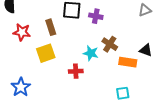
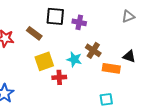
brown rectangle: (51, 27) -> (34, 33), turned -35
yellow square: (46, 53) -> (44, 61), moved

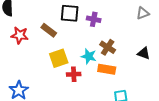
orange rectangle: (111, 68) -> (107, 69), moved

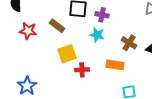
brown cross: (108, 47) -> (129, 43), moved
cyan star: (89, 56) -> (97, 35), moved

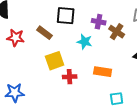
purple cross: (102, 15) -> (99, 22), moved
brown cross: (129, 43) -> (117, 32), moved
blue star: (27, 86) -> (15, 93), turned 30

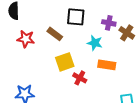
orange rectangle: (103, 72) -> (107, 65), moved
red cross: (70, 77) -> (80, 78), turned 32

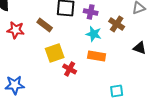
purple cross: (109, 23) -> (91, 12), moved
cyan star: (95, 43) -> (94, 34), moved

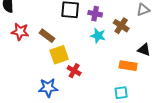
brown rectangle: (45, 25) -> (47, 36), moved
orange rectangle: (97, 56) -> (128, 66), moved
blue star: (15, 85) -> (48, 88), moved

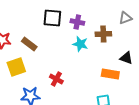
brown cross: (121, 26) -> (103, 34), turned -35
yellow square: (59, 55) -> (16, 67), moved

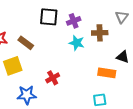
gray triangle: (125, 18) -> (122, 17), turned -32
purple cross: (77, 22) -> (74, 21), turned -32
red cross: (56, 79) -> (53, 78), turned 32

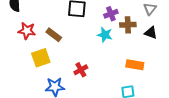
purple cross: (74, 21) -> (111, 14), moved
black triangle: (123, 57) -> (151, 33), moved

